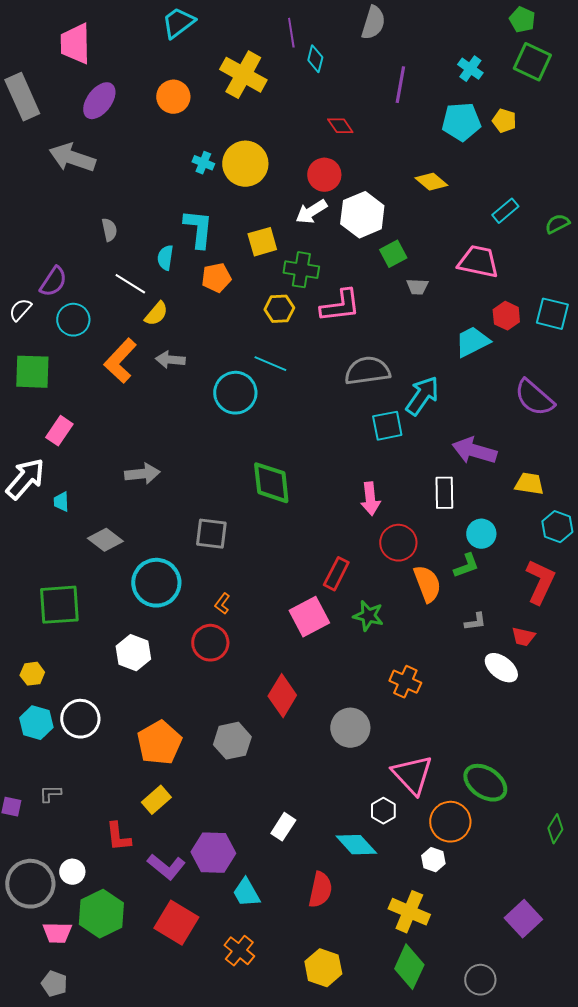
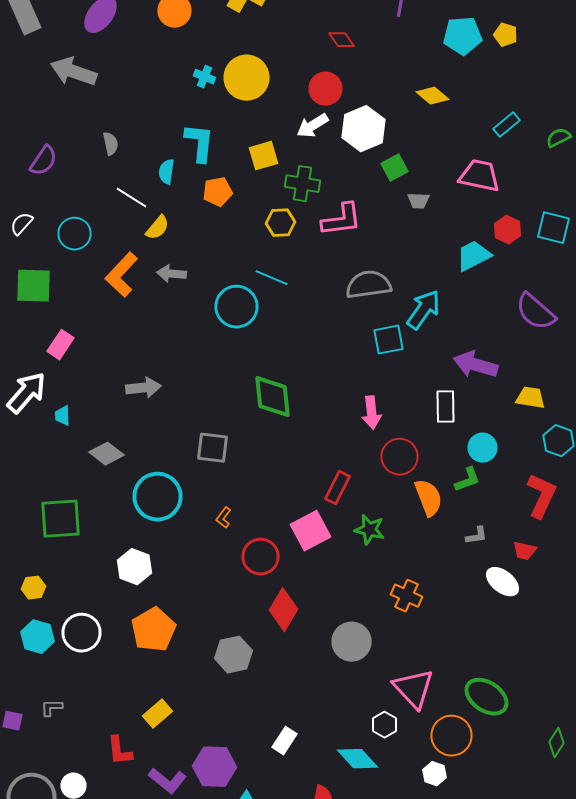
purple semicircle: (53, 282) -> (44, 161), moved
red circle: (210, 643) -> (260, 557), moved
orange pentagon: (159, 743) -> (154, 630), moved

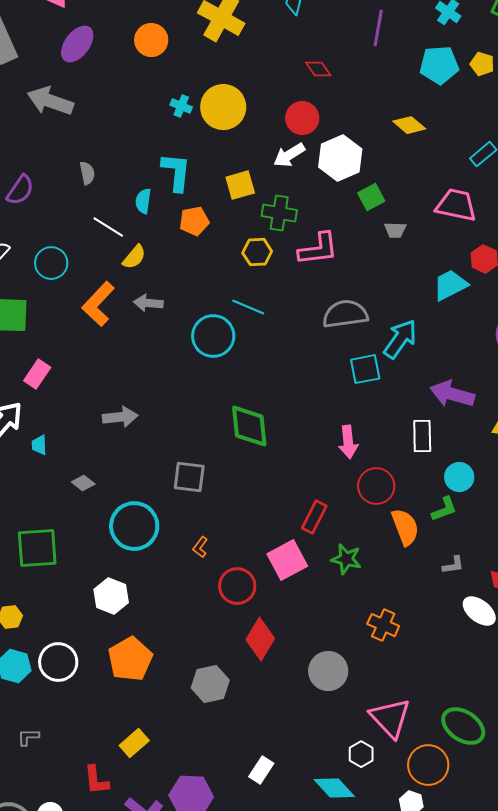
gray diamond: (106, 454) -> (83, 483), size x0.7

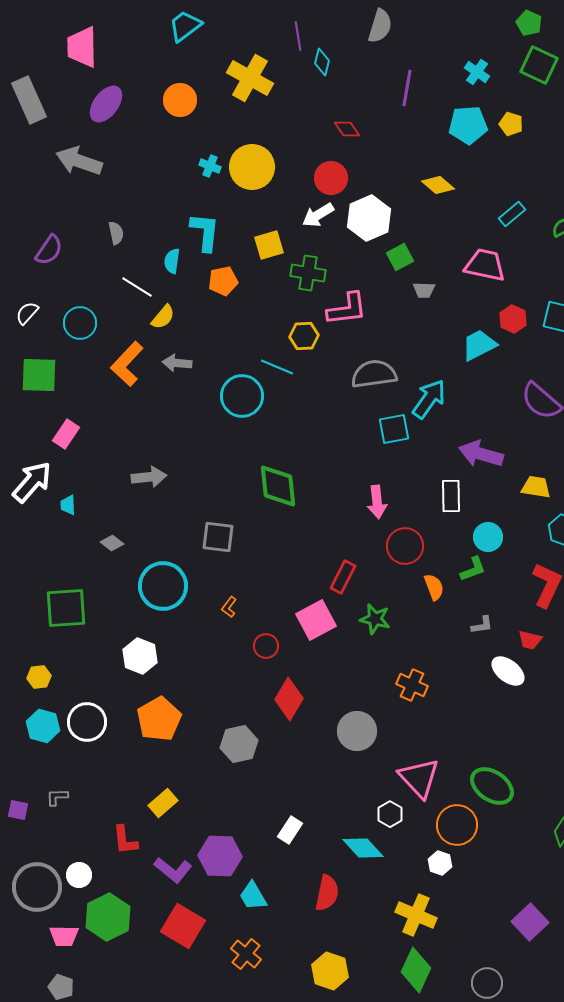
yellow hexagon: (257, 252) -> (304, 336), moved
orange semicircle: (405, 527) -> (434, 587), size x0.7
red circle: (237, 586) -> (266, 646), size x0.7

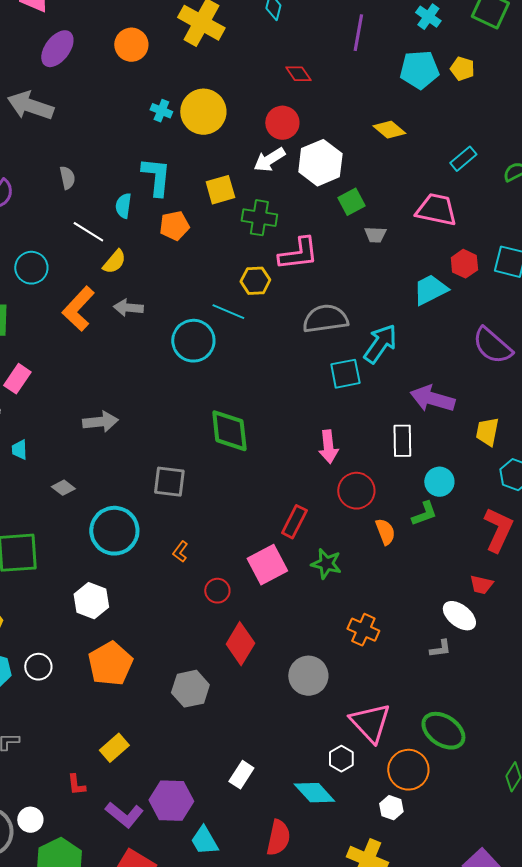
yellow trapezoid: (536, 487) -> (487, 432), turned -88
gray L-shape: (482, 625) -> (440, 649), moved
white circle: (87, 722) -> (38, 667), size x0.7
red L-shape: (125, 840) -> (76, 785), size x0.7

